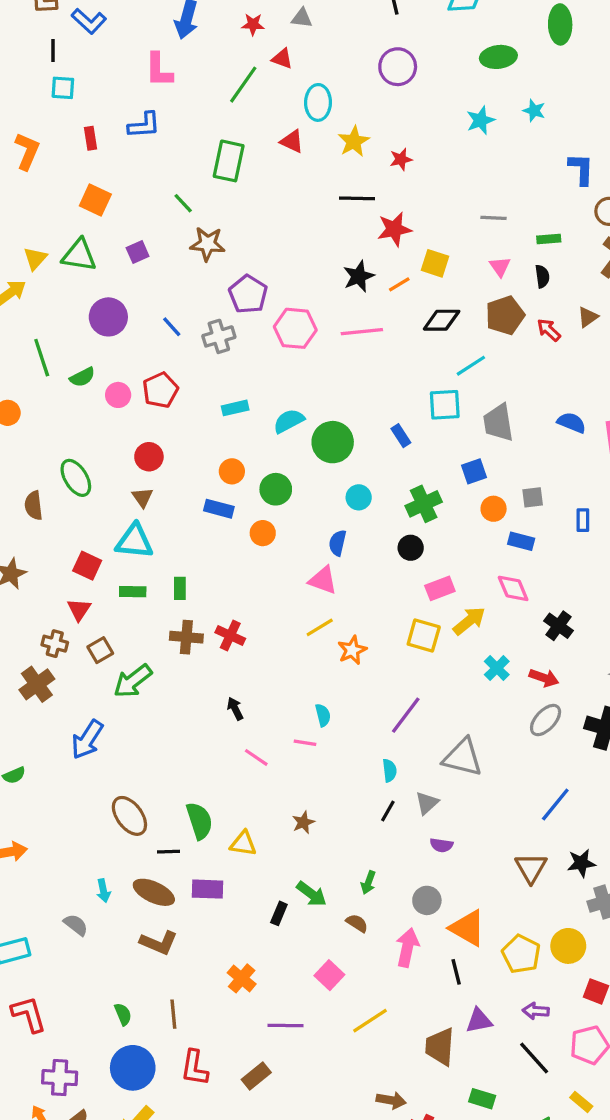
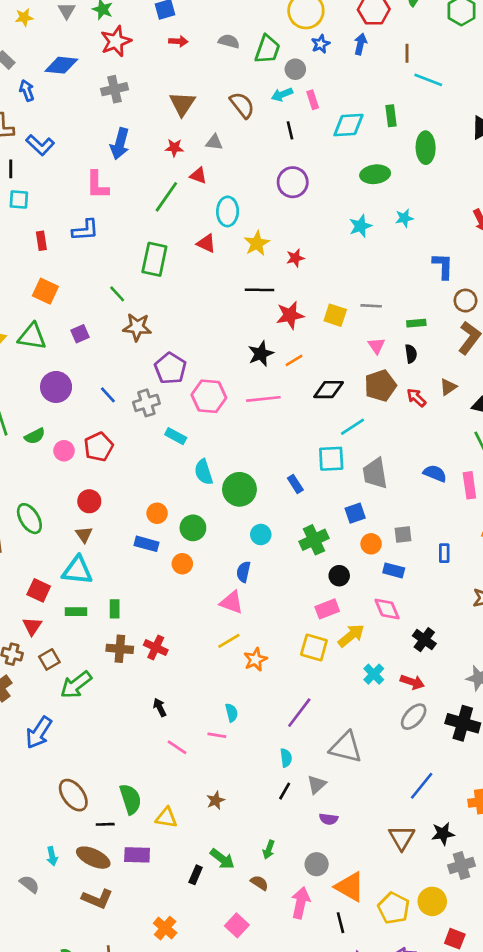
cyan star: (534, 111) -> (404, 218), turned -30
yellow square: (435, 263) -> (335, 315), moved
cyan rectangle: (235, 408) -> (176, 436), moved, turned 42
cyan semicircle: (289, 421) -> (204, 472), turned -80
black circle: (411, 548) -> (339, 576), moved

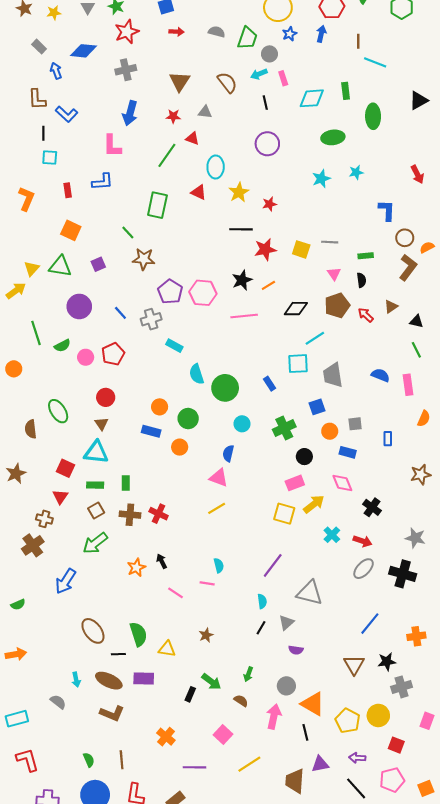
pink hexagon: (209, 396) -> (203, 293), moved
brown square: (49, 659) -> (96, 510), moved
orange star: (255, 659) -> (136, 568), moved

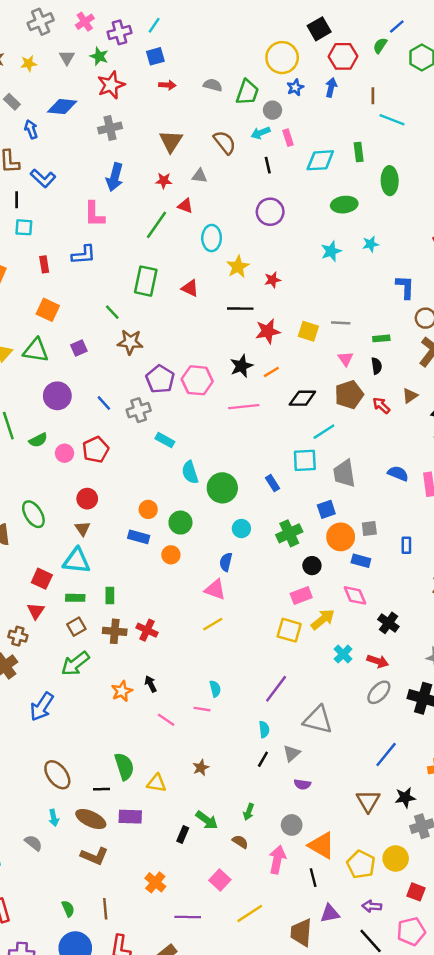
red triangle: (199, 192) -> (190, 288), moved
orange circle: (330, 431) -> (341, 537), size x1.5
brown ellipse: (93, 631) -> (57, 775), moved

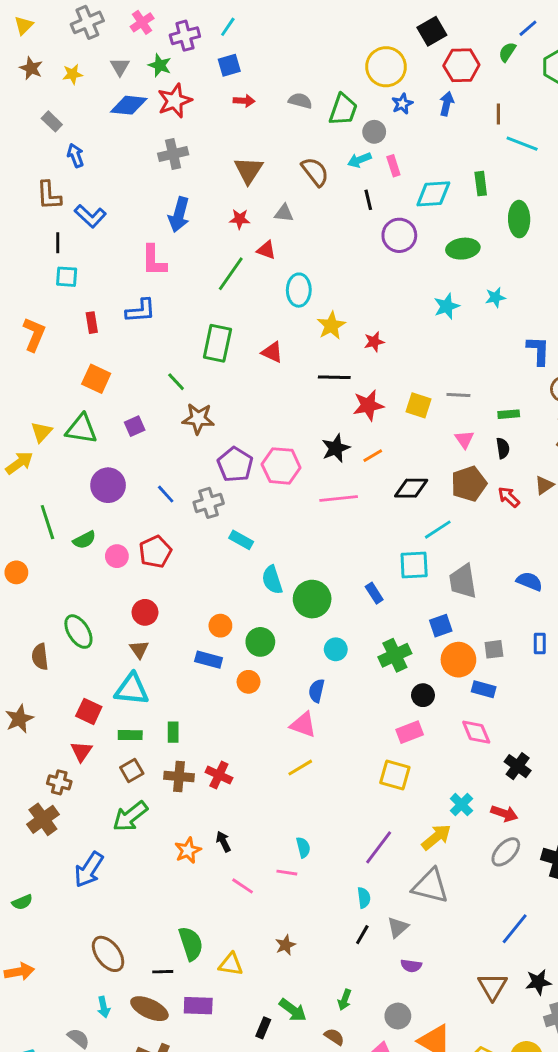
blue diamond: (62, 107) -> (129, 105), moved
purple circle: (270, 212) -> (399, 235), moved
blue rectangle: (406, 545) -> (540, 643), moved
yellow arrow: (323, 619) -> (436, 837), moved

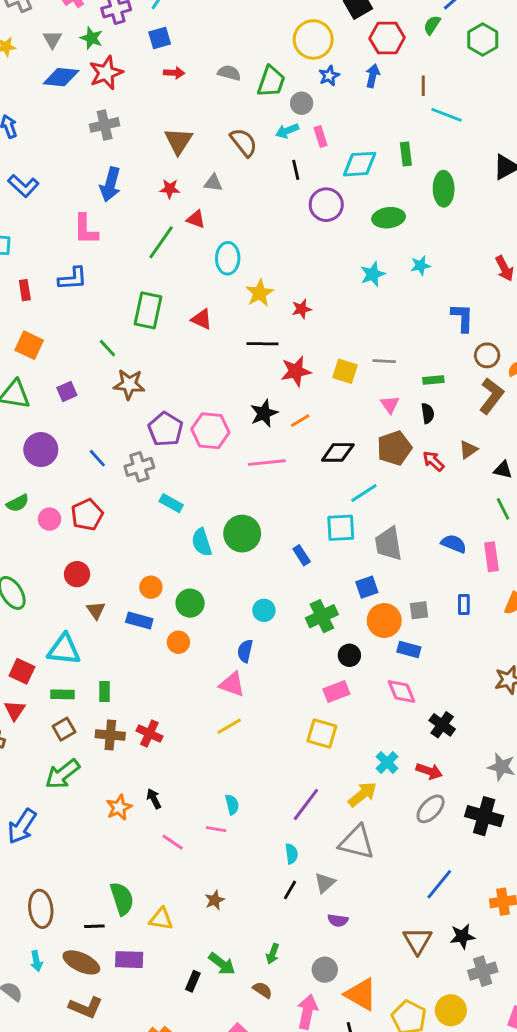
green circle: (312, 599) -> (242, 534), moved
brown triangle: (139, 649) -> (96, 610), moved
brown ellipse: (108, 954) -> (41, 909), turned 30

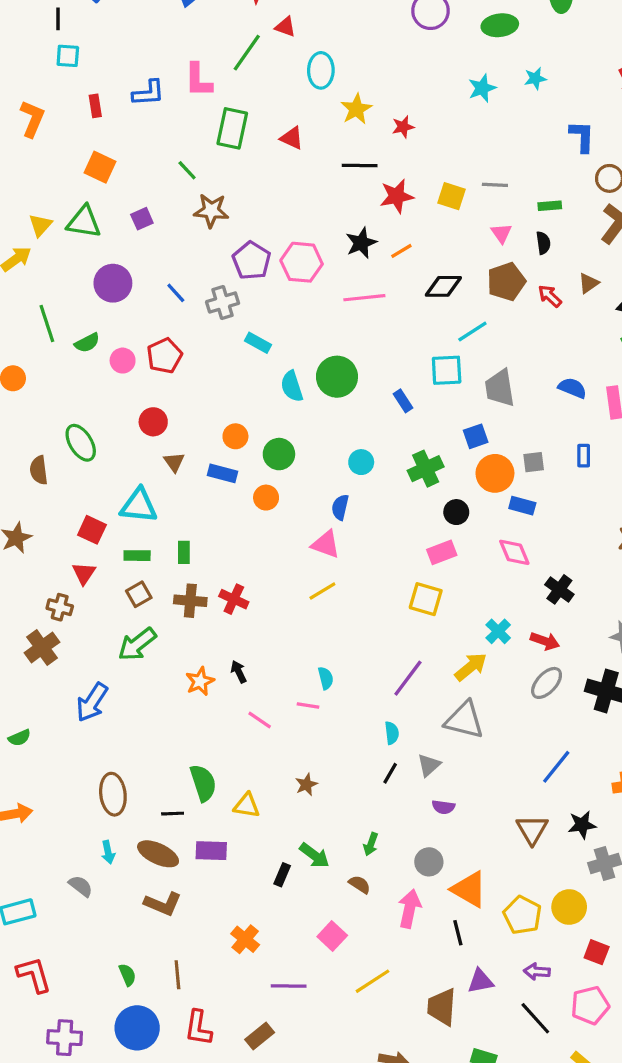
pink L-shape: (86, 229) -> (198, 80), moved

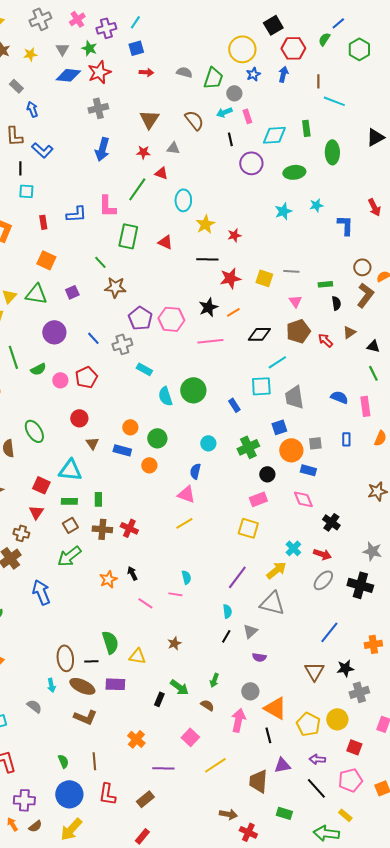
blue L-shape: (582, 136) -> (345, 225), moved
black semicircle: (543, 243) -> (336, 303), moved
blue arrow: (92, 702) -> (41, 592), turned 125
brown ellipse: (113, 794) -> (65, 658), moved

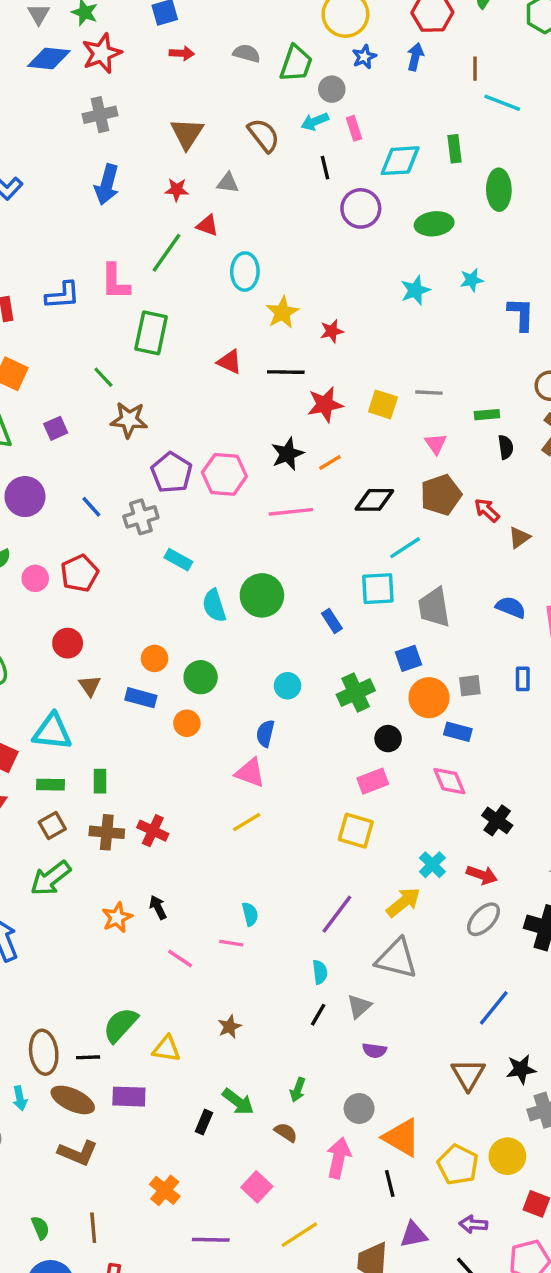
red triangle: (165, 242) -> (230, 362), moved
brown triangle: (349, 332) -> (519, 537), moved
green semicircle: (110, 642) -> (120, 1025), turned -120

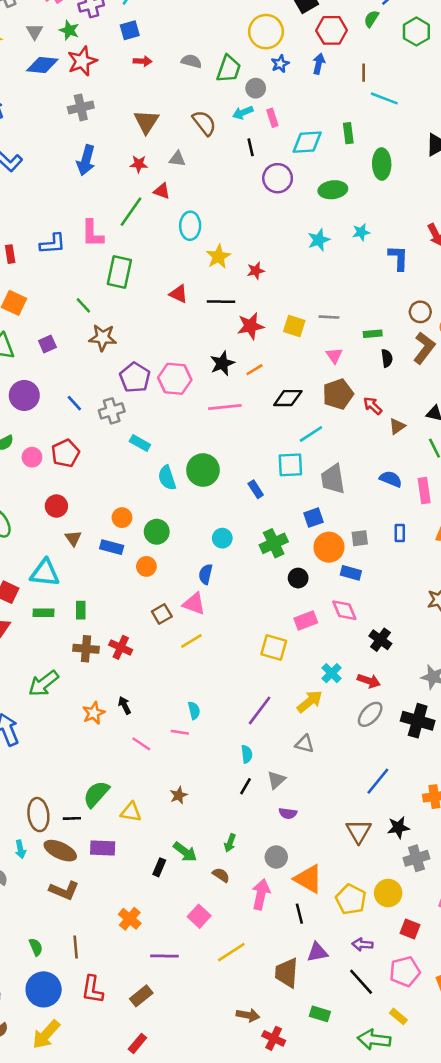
pink rectangle: (373, 781) -> (306, 620), moved
brown square: (52, 826) -> (162, 614), moved
gray triangle: (397, 958) -> (305, 744), size x0.6

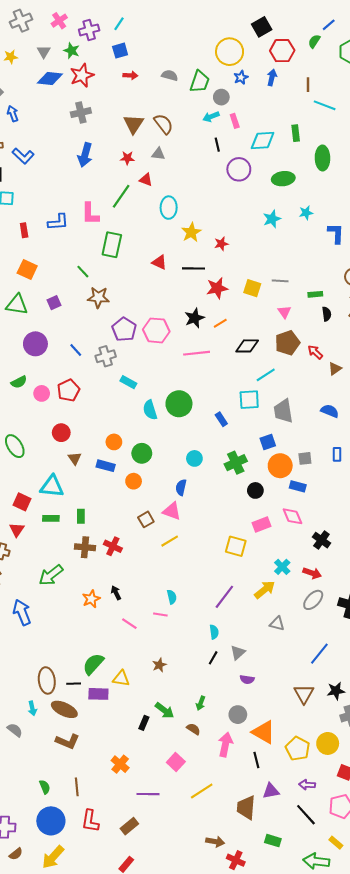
brown semicircle: (204, 123) -> (163, 124), moved
gray triangle: (305, 744) -> (277, 624), moved
purple rectangle: (103, 848) -> (98, 694), moved

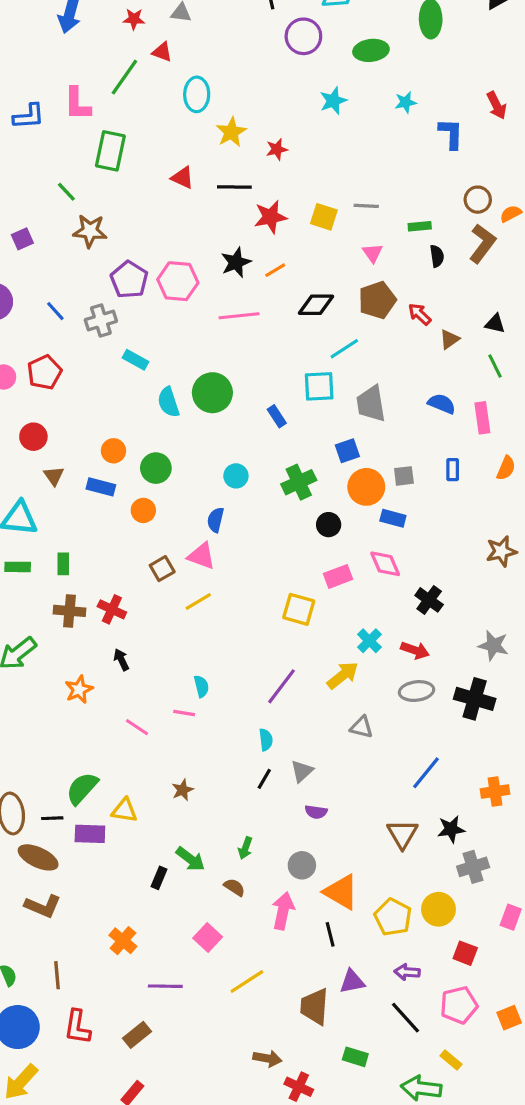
cyan star: (272, 219) -> (333, 101), moved
black arrow: (116, 593) -> (121, 660), moved
gray ellipse: (313, 600) -> (417, 691), turned 40

